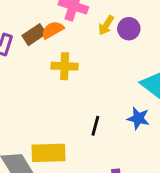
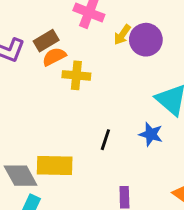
purple circle: (129, 29) -> (146, 40), size x1.4
orange semicircle: (53, 30) -> (54, 57), moved

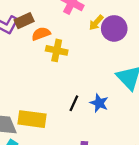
brown rectangle: (46, 41) -> (24, 21), moved
blue star: (151, 134) -> (99, 103), moved

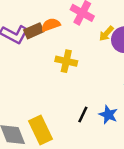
orange semicircle: (41, 34) -> (51, 25), moved
yellow rectangle: (32, 119) -> (41, 130), turned 56

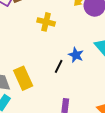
blue star: (108, 115) -> (76, 55), moved

